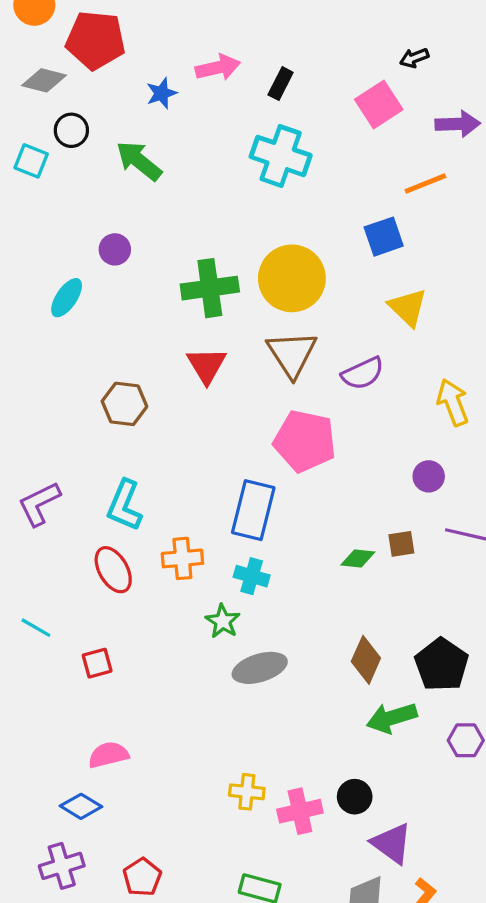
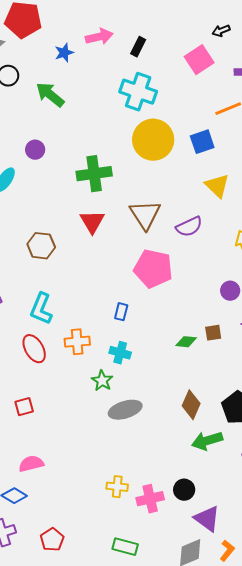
yellow circle: (292, 278) -> (153, 140), moved
blue rectangle: (253, 510) -> (121, 312), size x0.5

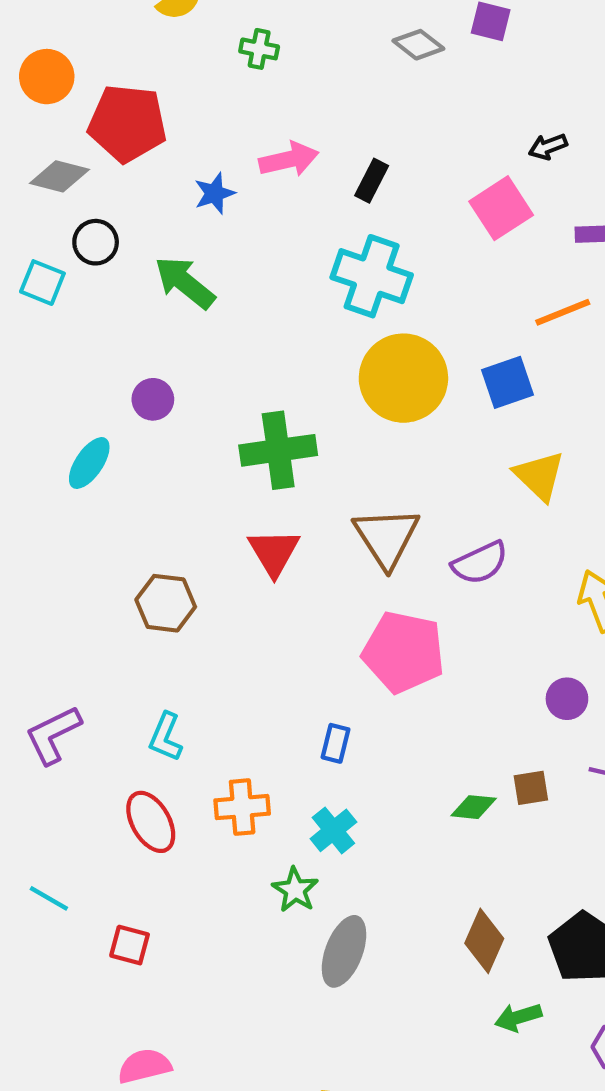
cyan L-shape: (41, 309) -> (166, 737), size x0.7
cyan cross: (120, 353) -> (333, 830), turned 35
red square: (24, 407) -> (130, 945), turned 30
gray ellipse: (125, 410) -> (344, 951), turned -52
green arrow: (207, 441) -> (518, 1017), size x0.7

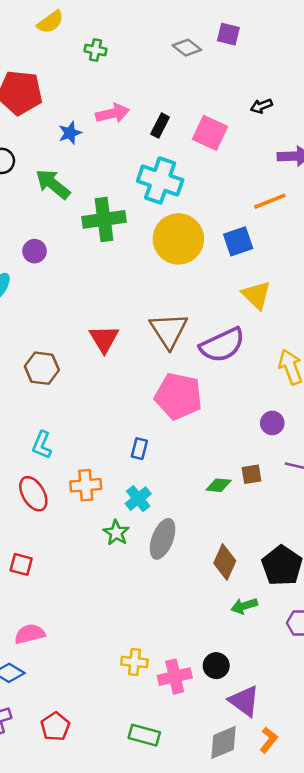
pink square: (501, 208) -> (210, 133), moved, turned -32
green cross: (278, 450) -> (104, 219), moved
purple semicircle: (480, 563) -> (222, 345), size x1.4
gray ellipse: (344, 951) -> (163, 539), moved

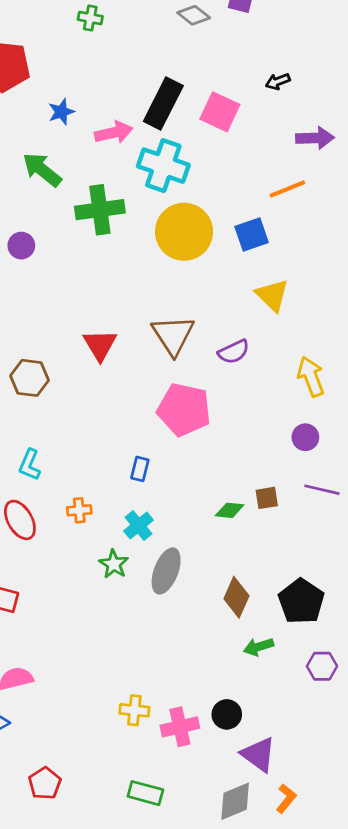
pink arrow: (113, 113) -> (114, 132), moved
black rectangle: (160, 126) -> (163, 104), size x1.8
purple semicircle: (222, 345) -> (234, 352), size x0.6
purple circle: (272, 423) -> (305, 437), moved
orange cross: (86, 485) -> (79, 510), size x0.7

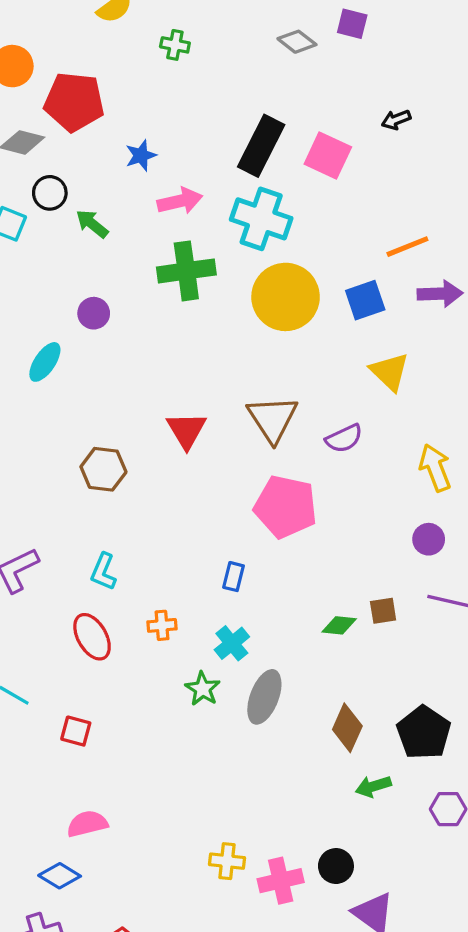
pink arrow: (114, 132) -> (180, 201), moved
purple arrow: (315, 138) -> (440, 294), moved
green arrow: (42, 170) -> (92, 224), moved, size x0.7

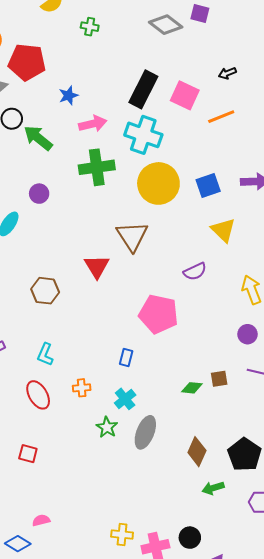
gray diamond: (297, 42) -> (166, 25), size x1.4
green arrow: (92, 224) -> (38, 138), size x1.4
orange line: (407, 247) -> (221, 117), moved
brown triangle: (273, 419) -> (132, 236), moved
pink semicircle: (87, 824) -> (41, 520), moved, size x0.7

